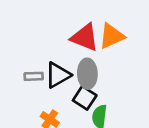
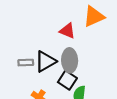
orange triangle: (112, 36) -> (94, 16), moved
red triangle: (85, 37) -> (67, 31), size x0.7

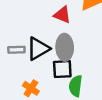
black square: (67, 80) -> (62, 69), turned -36

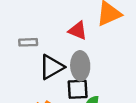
gray rectangle: (16, 50) -> (28, 42), moved

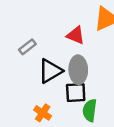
gray rectangle: (28, 42) -> (27, 47), turned -36

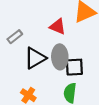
black square: (76, 93) -> (74, 67), moved

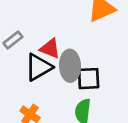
red triangle: (58, 27) -> (50, 49), moved

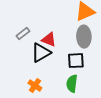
gray ellipse: (70, 66) -> (84, 37), moved

